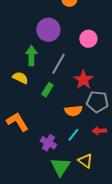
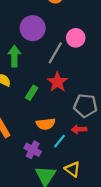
gray line: (58, 64) -> (55, 53), moved
red star: (83, 80) -> (57, 82), moved
orange semicircle: (73, 111) -> (46, 124), moved
red arrow: (99, 131) -> (79, 129), moved

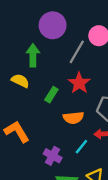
orange semicircle: (46, 124) -> (73, 118), moved

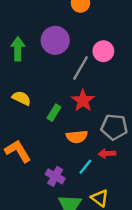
green arrow: (33, 55) -> (18, 49), moved

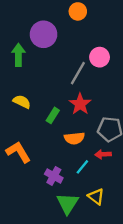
purple circle: (55, 40) -> (44, 34), moved

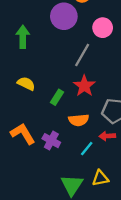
purple circle: (44, 34) -> (64, 16), moved
pink circle: (100, 57) -> (103, 28), moved
purple cross: (54, 176) -> (51, 141), moved
yellow triangle: (96, 197) -> (100, 178), turned -48

